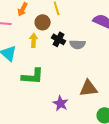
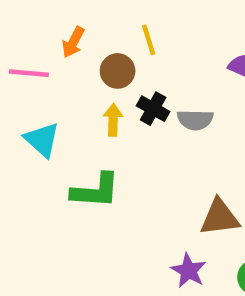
yellow arrow: (34, 40) -> (113, 120), moved
purple star: (61, 103) -> (189, 271), moved

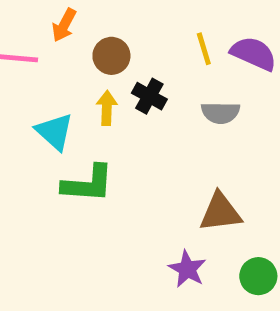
yellow line: (149, 40) -> (204, 49), moved
gray semicircle: (195, 120) -> (220, 113), moved
cyan triangle: (42, 140) -> (55, 132), moved

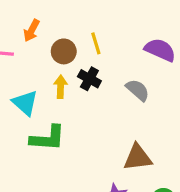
yellow line: (204, 49) -> (96, 43), moved
gray semicircle: (220, 113) -> (138, 90), turned -140

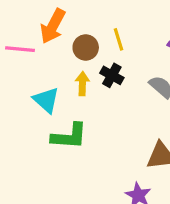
orange arrow: (32, 31) -> (53, 26), size x1.5

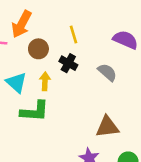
brown circle: (86, 47) -> (38, 49), moved
yellow arrow: (82, 84) -> (45, 81), moved

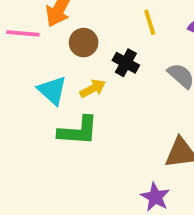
yellow line: (74, 35) -> (150, 22), moved
yellow arrow: (45, 81) -> (93, 89), turned 60

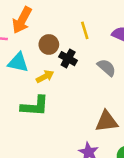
brown circle: (84, 43) -> (49, 44), moved
cyan triangle: (52, 90) -> (18, 62), moved, turned -30

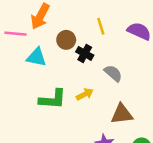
gray semicircle: (107, 68) -> (113, 73), moved
yellow arrow: (45, 77) -> (85, 94), moved

